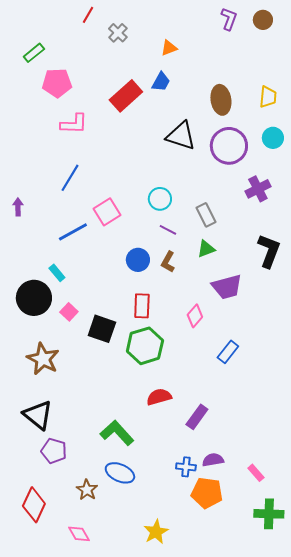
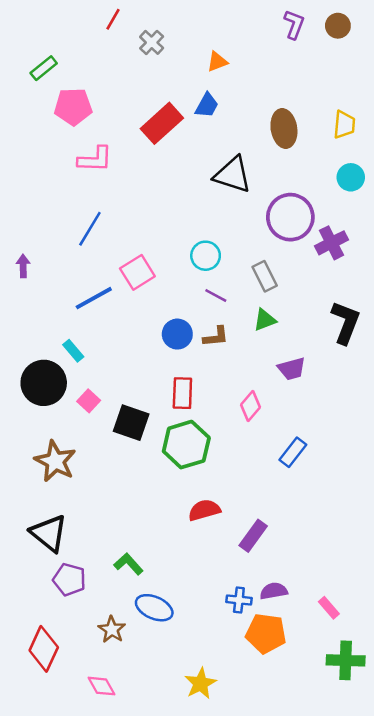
purple circle: (229, 146) -> (290, 217), moved
brown L-shape: (168, 262) -> (216, 337), turned -125
purple trapezoid: (227, 287) -> (292, 369), size x0.7
green L-shape: (117, 433) -> (128, 564), moved, size x0.7

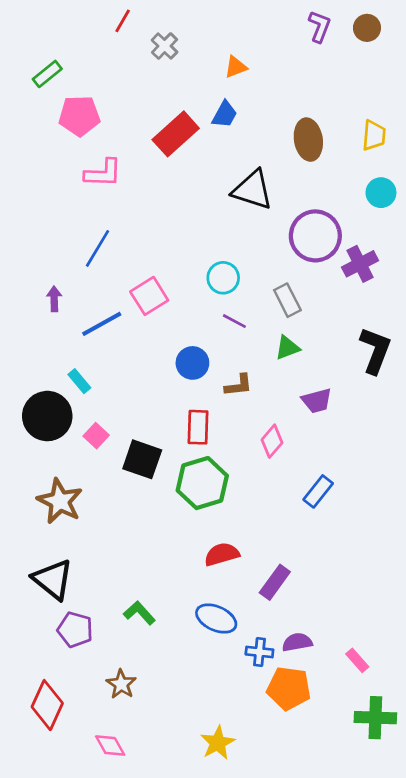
purple arrow: (23, 266) -> (54, 299), moved
brown L-shape: (216, 337) -> (239, 385), moved
blue ellipse: (154, 608) -> (216, 618), moved

